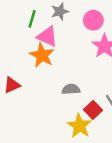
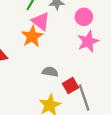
red square: (93, 110) -> (71, 86), moved

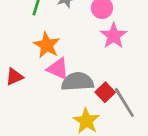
pink triangle: (41, 21) -> (58, 69), moved
gray semicircle: (50, 72) -> (77, 82), size x1.6

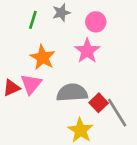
pink star: (114, 36) -> (87, 51), moved
pink triangle: (58, 69) -> (31, 84), moved, turned 45

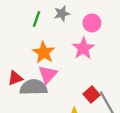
pink triangle: (31, 84) -> (48, 74), moved
gray semicircle: (72, 93) -> (33, 87), moved

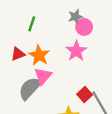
gray star: (62, 14) -> (75, 17), moved
red triangle: (15, 78) -> (18, 54), moved
gray semicircle: (33, 87) -> (30, 88), turned -45

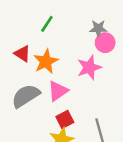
red triangle: (18, 54) -> (22, 54), turned 40
pink triangle: (43, 76) -> (58, 91), moved
red square: (85, 94) -> (65, 119), moved

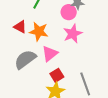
pink circle: (105, 43) -> (69, 12), moved
orange star: (46, 61) -> (39, 32), turned -30

